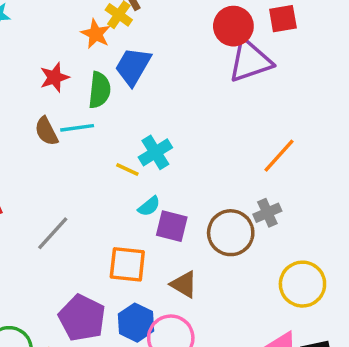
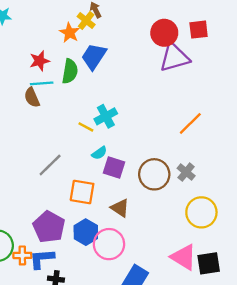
cyan line: (77, 128) -> (42, 83), moved
gray cross: (267, 213) -> (186, 172), moved, turned -30
gray line: (53, 233) -> (50, 165), moved

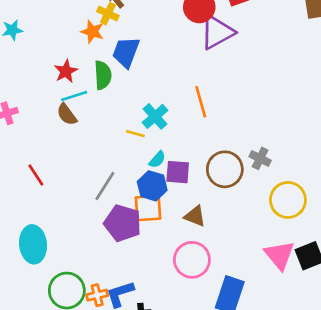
orange line: (190, 123) -> (201, 102), moved, turned -48
purple pentagon: (49, 227) -> (123, 223), moved
blue hexagon: (86, 232) -> (152, 186), moved
pink triangle: (184, 257) -> (279, 255), turned 32

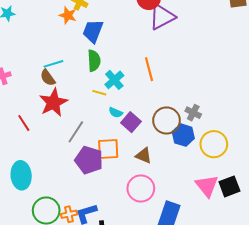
red star: (66, 71) -> (53, 103), moved, size x1.6
green semicircle: (103, 75) -> (94, 61), moved
cyan semicircle: (157, 160) -> (116, 112), turned 72
purple square: (178, 172) -> (131, 122), turned 36
blue hexagon: (152, 186) -> (183, 135), moved

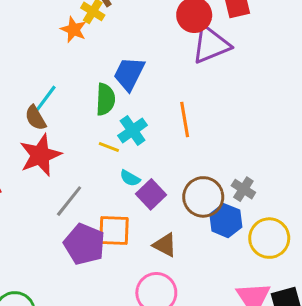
blue trapezoid: (93, 31) -> (129, 74), moved
cyan line: (53, 64) -> (46, 98), turned -42

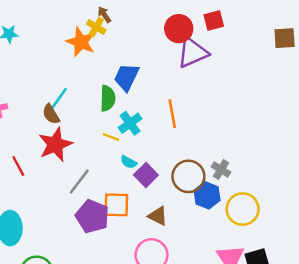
orange star: (74, 30) -> (81, 42), size x1.4

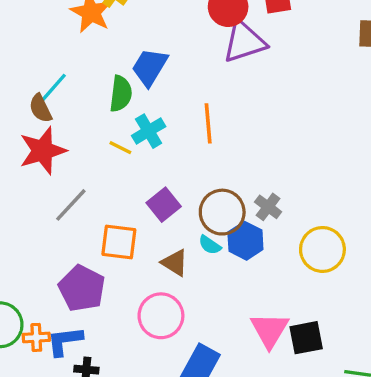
cyan semicircle: (129, 162) -> (210, 245), moved
yellow circle: (243, 209) -> (322, 249), moved
purple pentagon: (92, 216) -> (82, 288), moved

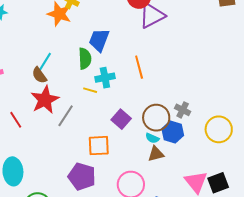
cyan cross: (149, 131) -> (105, 78), turned 30
gray line: (71, 205) -> (66, 116), moved
brown triangle: (175, 263) -> (156, 154), moved, turned -36

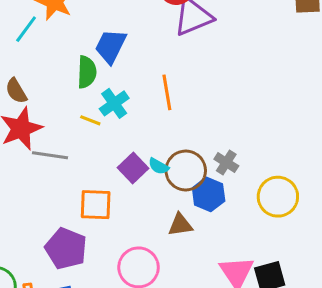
cyan line: (45, 62) -> (26, 29), moved
cyan cross: (105, 78) -> (114, 103), turned -30
gray line: (66, 116) -> (50, 155), turned 60
cyan semicircle: (152, 138) -> (159, 166), moved

